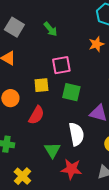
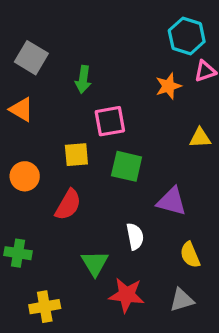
green arrow: (50, 29) -> (83, 79), moved, turned 49
white semicircle: (76, 134) -> (135, 236), size x0.7
yellow cross: (22, 176) -> (45, 307), turned 36

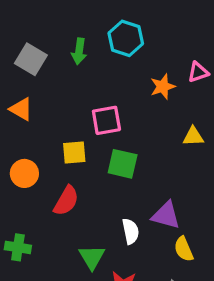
cyan hexagon: (187, 36) -> (126, 38), moved
green arrow: (83, 79) -> (79, 51), moved
purple triangle: (172, 201) -> (166, 215), moved

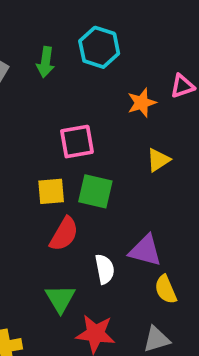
yellow triangle: (193, 136) -> (158, 160), moved, turned -30
yellow square: (74, 153) -> (51, 191), moved
red semicircle: (66, 201) -> (64, 234), moved

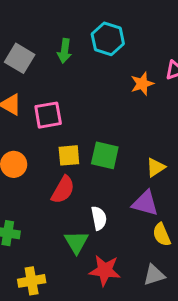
pink square: (77, 142) -> (48, 115), moved
yellow triangle: (158, 160) -> (156, 167), moved
red semicircle: (64, 234) -> (63, 190), moved
white semicircle: (105, 269) -> (99, 218), moved

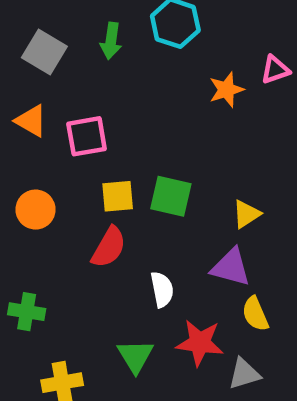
green triangle: (76, 242) -> (135, 356), moved
red star: (105, 270) -> (200, 343), moved

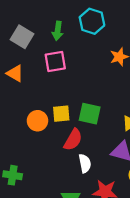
pink square: (87, 136) -> (55, 62), moved
orange circle: (36, 210) -> (37, 121), moved
red semicircle: (109, 247) -> (73, 140), moved

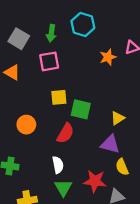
yellow square: (61, 114) -> (59, 97), moved
orange circle: (37, 121) -> (26, 125), moved
white semicircle: (85, 163) -> (58, 165), moved

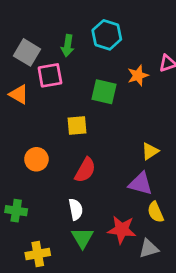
pink square: (49, 61) -> (50, 75), moved
green square: (81, 109) -> (104, 92), moved

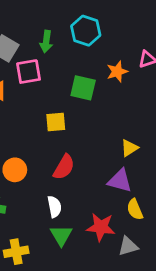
orange circle: (36, 159) -> (15, 170), moved

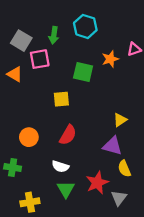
white semicircle: (54, 207) -> (60, 166), turned 119
red star: (101, 227) -> (97, 183), turned -30
gray triangle: (128, 246) -> (119, 198), turned -35

